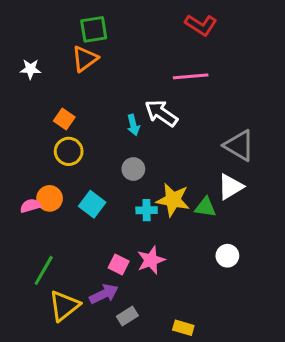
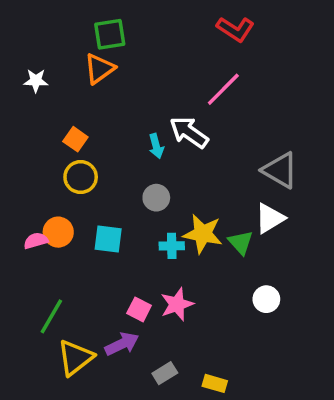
pink line: (191, 76) -> (223, 89), turned -40
cyan square: (92, 204) -> (108, 239), turned -30
green triangle: (205, 207) -> (241, 242), turned 40
gray rectangle: (127, 316) -> (165, 373), moved

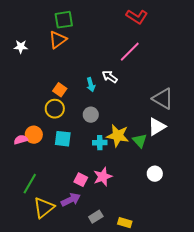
white arrow: (189, 132) -> (110, 77), size x0.7
orange square: (75, 139) -> (60, 90), moved
yellow circle: (81, 177) -> (55, 109), moved

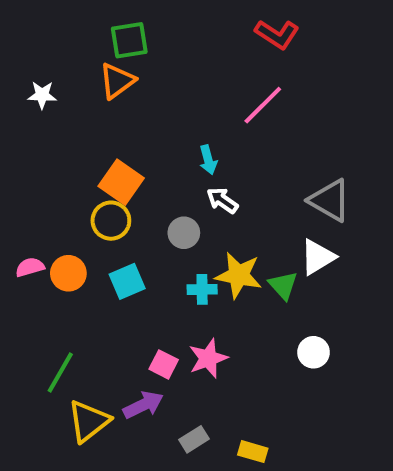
white arrow: (110, 77) -> (222, 200), moved
cyan arrow: (91, 85) -> (208, 160), moved
orange square: (60, 90) -> (121, 182), size x1.5
cyan square: (63, 139) -> (127, 281), turned -30
pink semicircle: (21, 140) -> (30, 267), moved

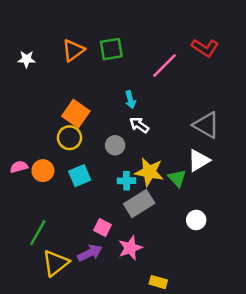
red L-shape: (277, 34) -> (205, 48), moved
green square: (129, 40) -> (111, 49), moved
pink star: (208, 358) -> (130, 248), moved
gray rectangle: (194, 439) -> (139, 204), moved, size x1.6

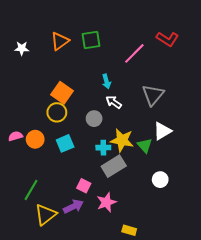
gray triangle: (206, 125) -> (153, 95), moved, turned 40

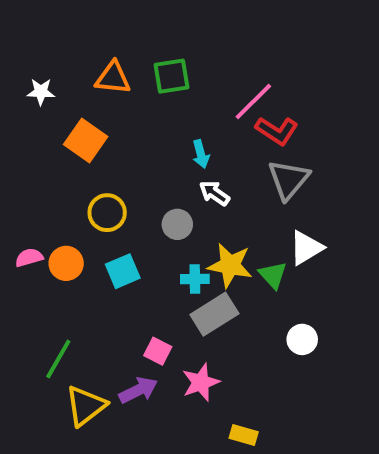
red L-shape: (167, 39) -> (277, 131), moved
orange triangle: (60, 41) -> (113, 78), turned 42
orange square: (62, 93) -> (86, 140), moved

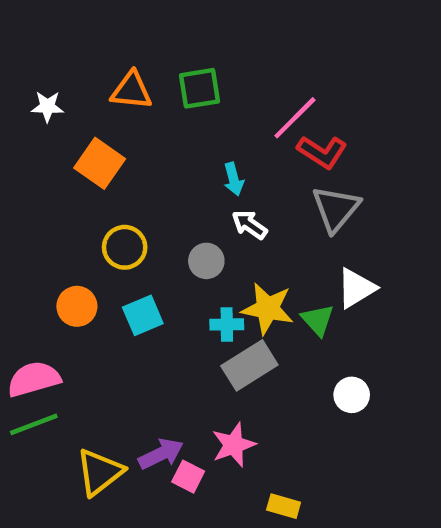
pink semicircle: (29, 258) -> (34, 379), moved, size x1.6
pink square: (158, 351) -> (188, 477), moved
green line: (58, 359) -> (34, 424), moved, turned 39

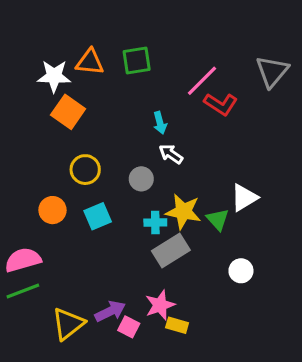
white star: (47, 107) -> (54, 76), moved, size x1.5
gray triangle: (336, 209) -> (272, 71), moved
yellow rectangle: (284, 506) -> (177, 325), moved

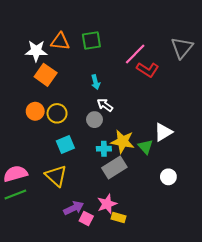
cyan arrow: (160, 123) -> (96, 82), moved
white arrow: (171, 154) -> (105, 105), moved
orange circle: (52, 210) -> (35, 111), moved
white circle: (241, 271) -> (168, 177), moved
yellow triangle: (68, 324) -> (56, 176), moved, turned -40

